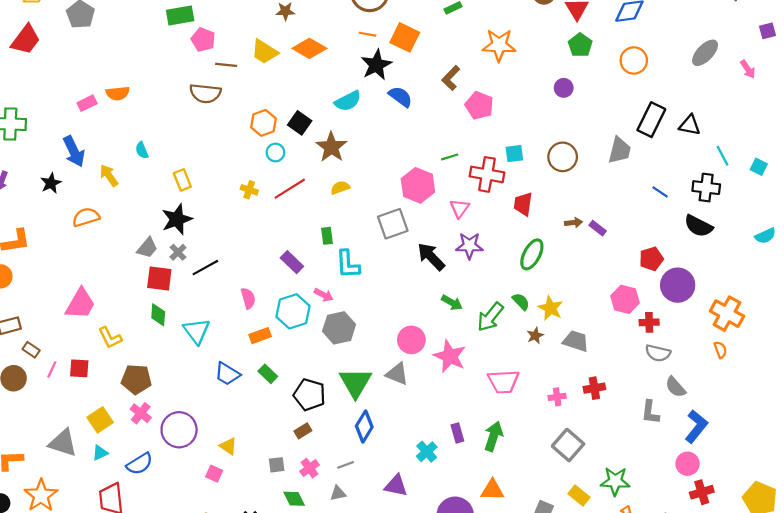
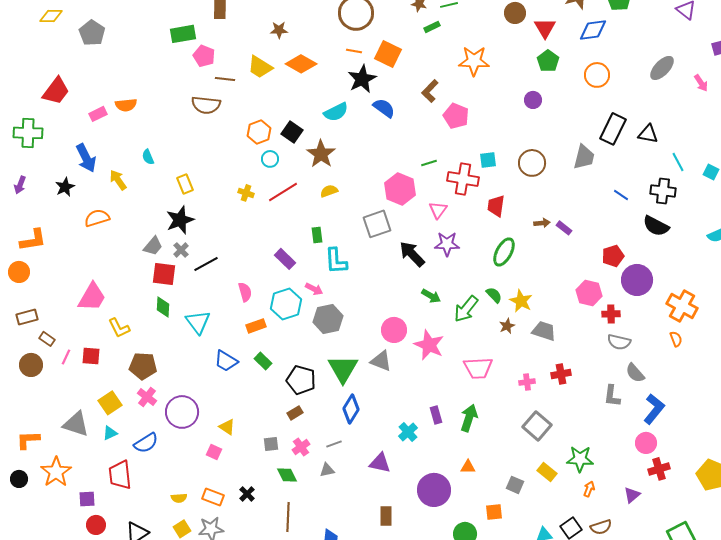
red trapezoid: (26, 40) -> (56, 91), moved
orange triangle: (492, 490) -> (468, 467), size x0.7

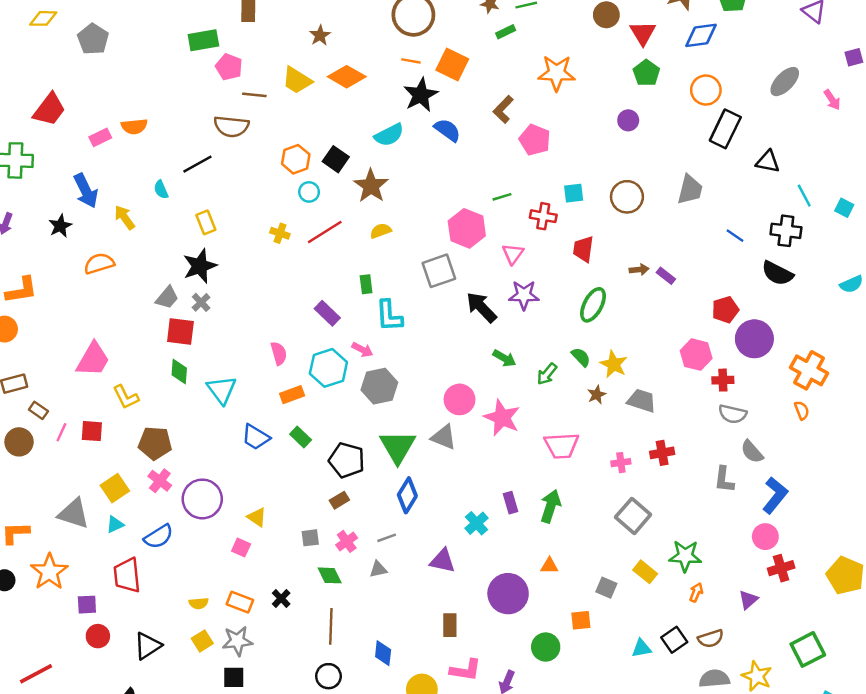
brown star: (279, 30) -> (320, 35), turned -30
black rectangle: (613, 129) -> (725, 129), moved
red cross: (463, 179) -> (543, 216), size x0.7
black line: (206, 264) -> (197, 164), moved
green arrow: (466, 309) -> (547, 374), size x0.7

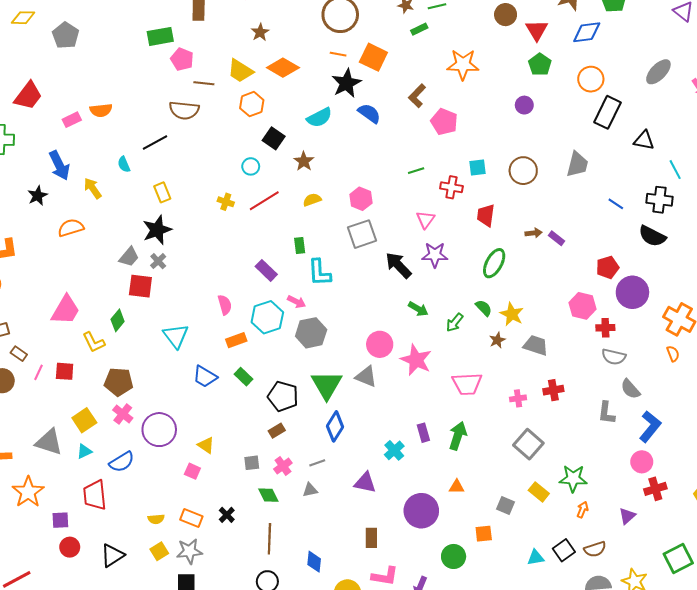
orange hexagon: (296, 159) -> (252, 104), moved
brown star: (371, 186) -> (304, 161), size x0.7
pink hexagon: (467, 228) -> (361, 199), moved, size x0.7
green diamond: (179, 372) -> (118, 320), moved, turned 35

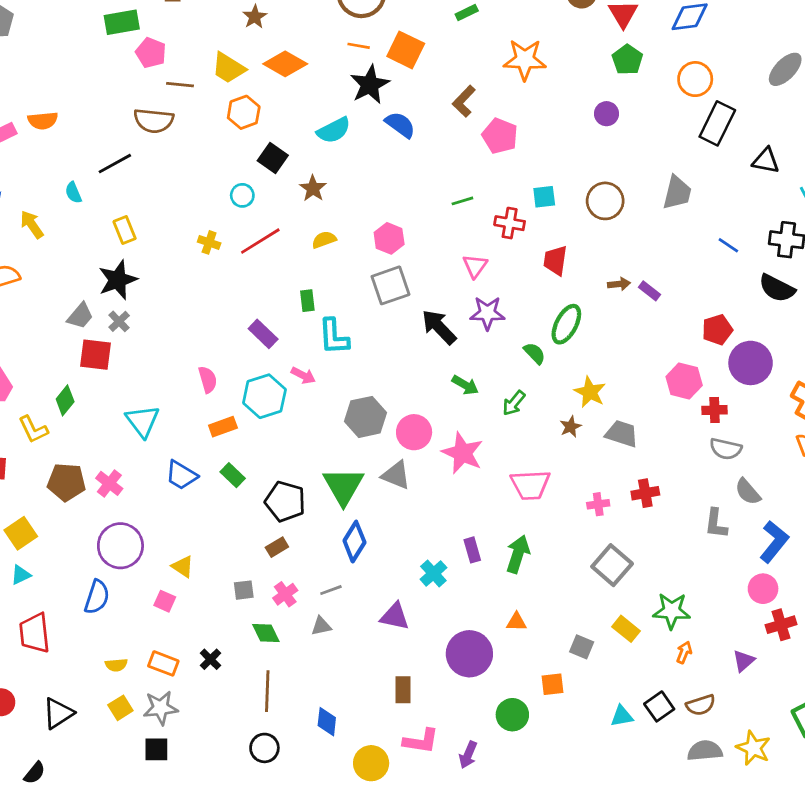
green semicircle: (484, 308) -> (535, 353), moved
gray hexagon: (311, 333) -> (366, 417), moved
pink cross: (123, 414) -> (109, 483), moved
blue semicircle: (122, 462) -> (97, 597), moved, turned -40

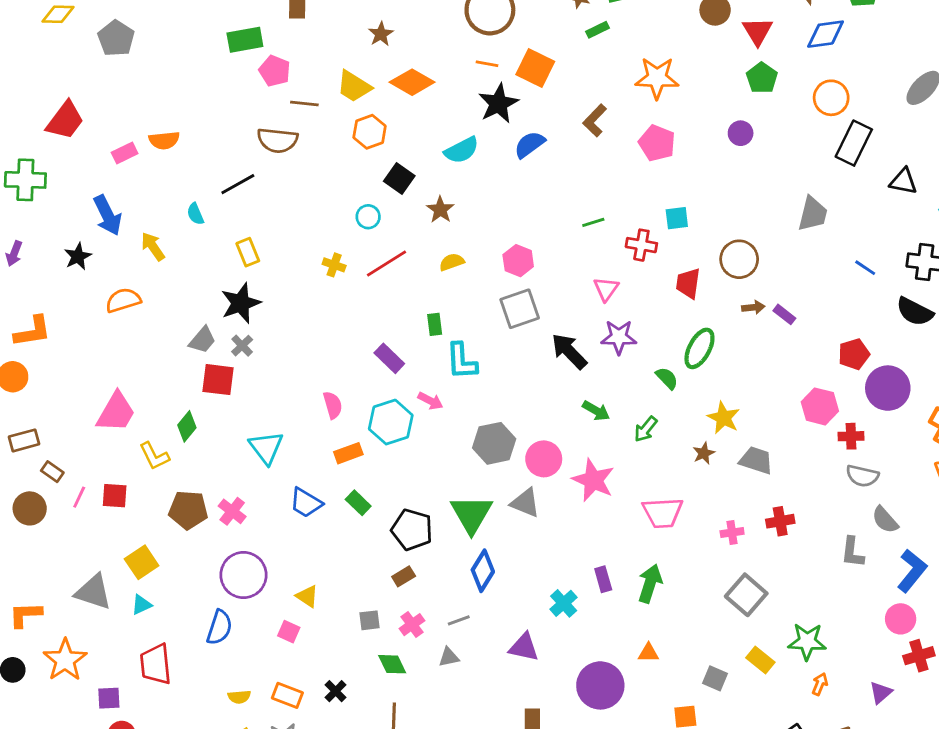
blue semicircle: (400, 125) -> (530, 145), turned -72
pink pentagon: (500, 136) -> (657, 143), moved
brown circle: (605, 201) -> (739, 259), moved

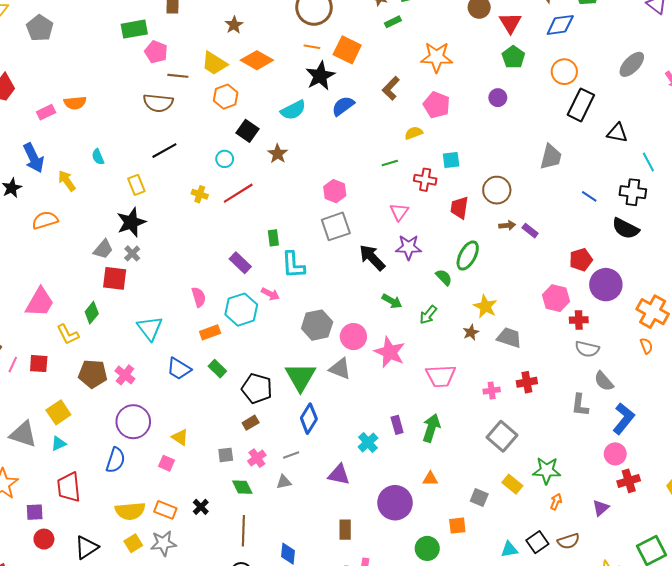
black line: (238, 184) -> (164, 151), moved
yellow semicircle: (452, 262) -> (414, 133), moved
yellow semicircle: (239, 697) -> (130, 511), size x1.8

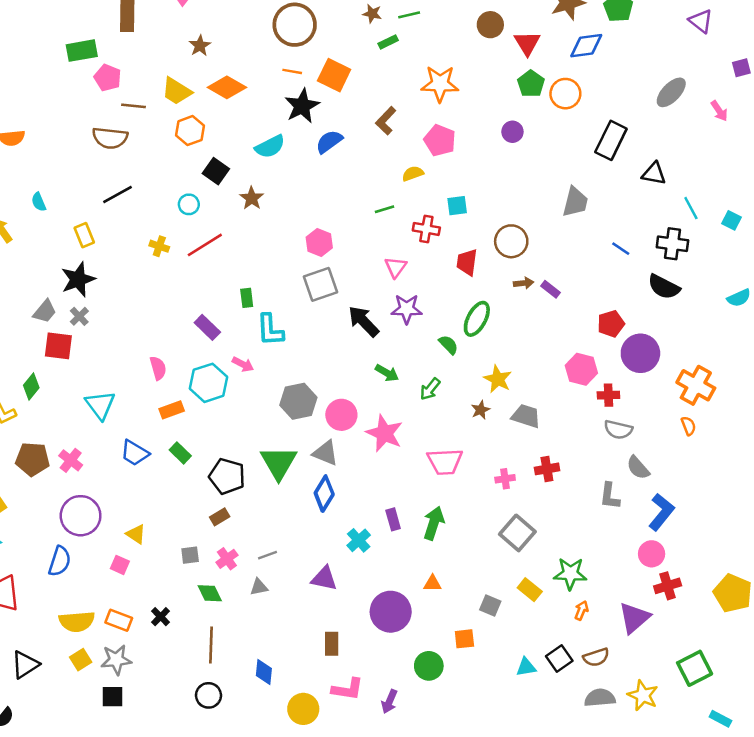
orange circle: (564, 72) -> (565, 94), moved
blue diamond: (309, 419) -> (324, 494), moved
purple triangle: (601, 508) -> (634, 618), size x1.6

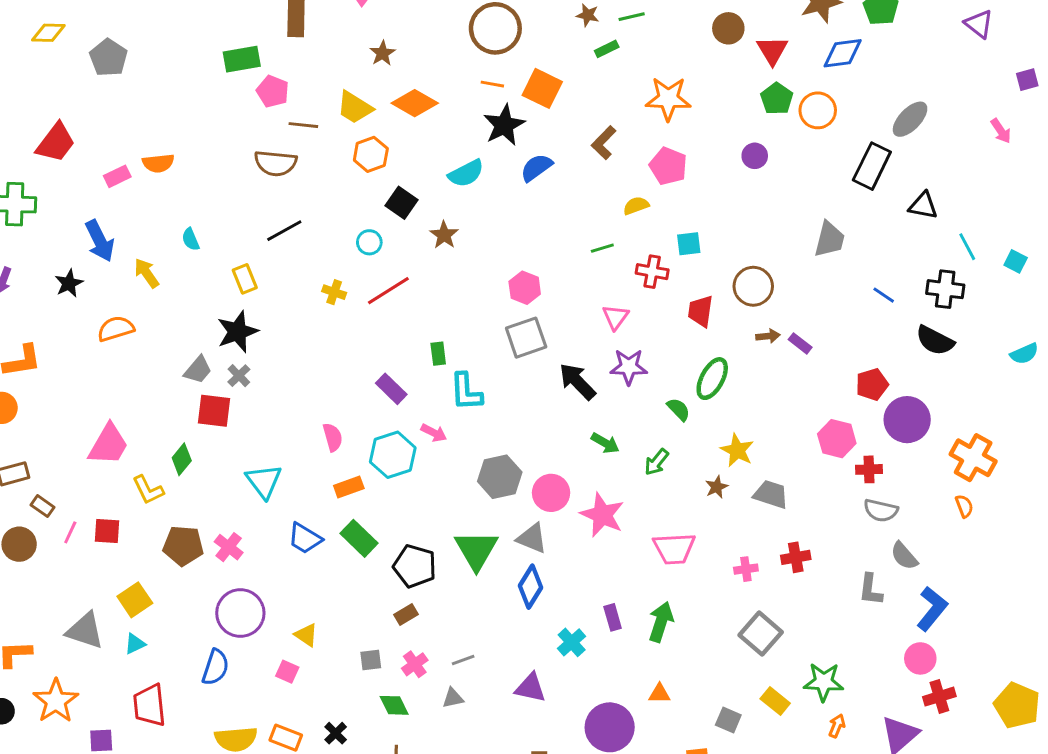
gray ellipse: (671, 92) -> (910, 119), moved
green rectangle: (180, 453) -> (359, 538), size x1.4

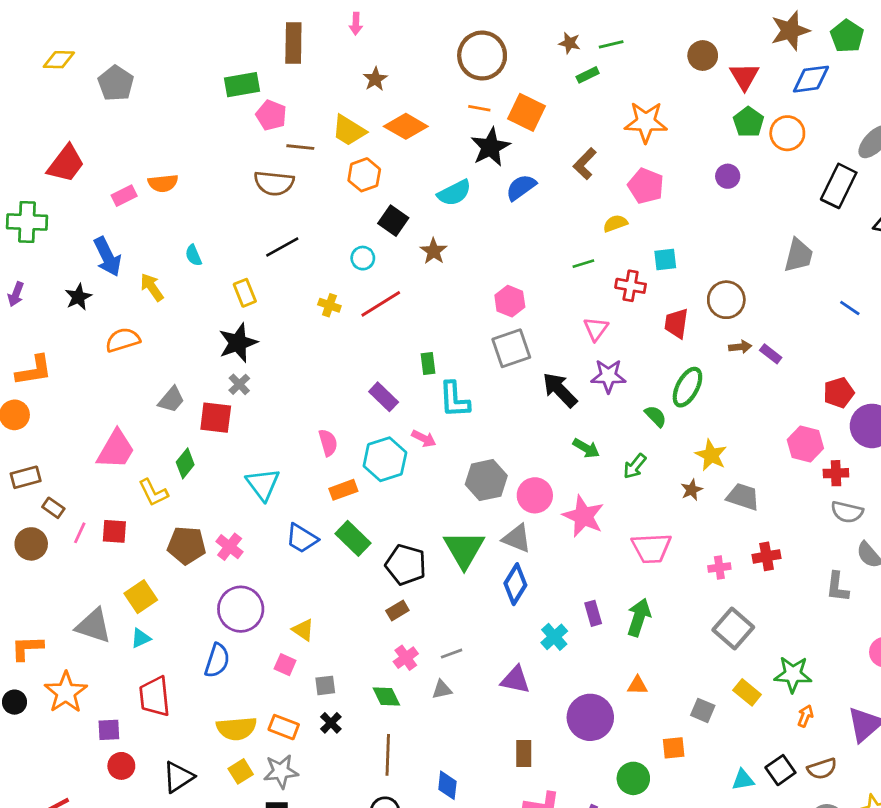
gray trapezoid: (198, 370) -> (171, 400), moved
gray square: (371, 660) -> (325, 685), moved

